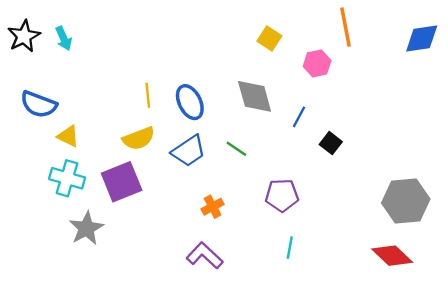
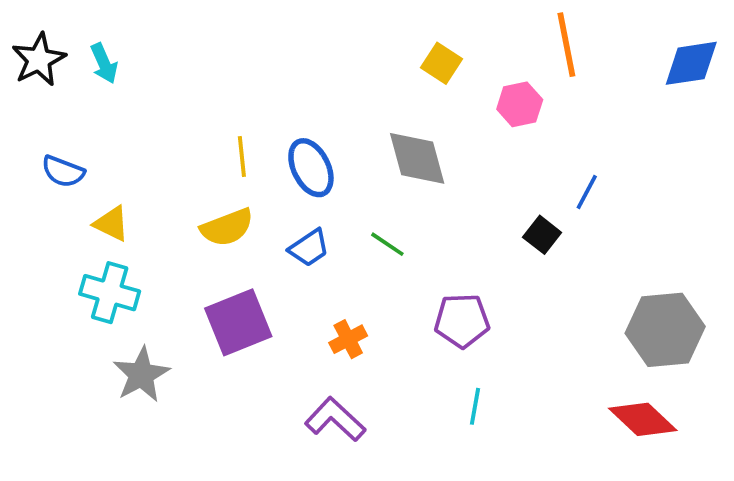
blue semicircle: (39, 104) -> (63, 171), size x0.7
blue line: (299, 117) -> (587, 192), moved
blue trapezoid: (189, 151) -> (309, 248), size x0.7
purple square: (122, 182) -> (238, 322), moved

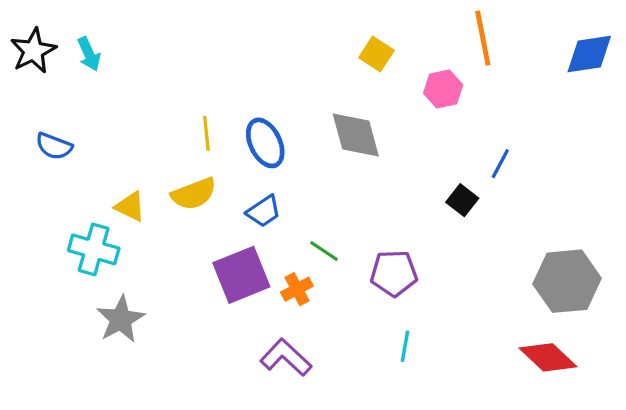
yellow triangle: (111, 224) -> (130, 207), moved
green line: (387, 244) -> (324, 251), moved
purple square: (238, 322) -> (241, 275), moved

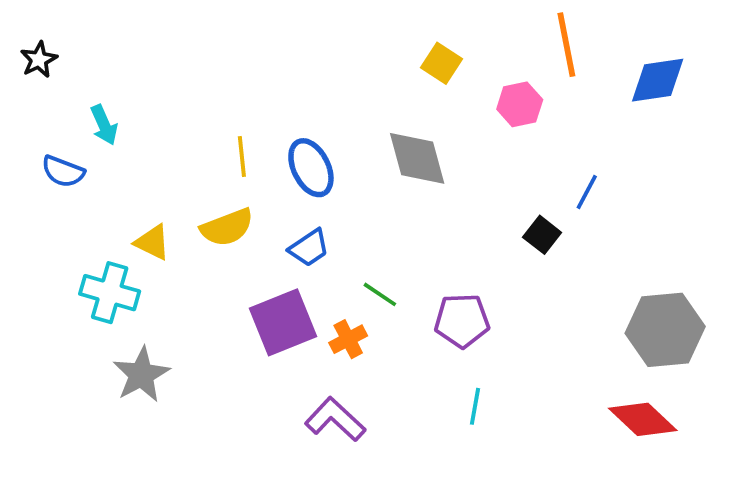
black star: (33, 51) -> (39, 60), size x0.7
cyan arrow: (89, 54) -> (104, 125), moved
blue diamond: (589, 54) -> (658, 80), moved

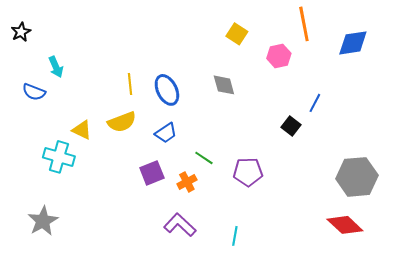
gray diamond: (417, 158) -> (224, 85), size x0.7
purple square: (283, 322) -> (152, 173), size x0.7
gray star: (141, 375) -> (43, 221), moved
cyan line: (475, 406) -> (235, 236), moved

